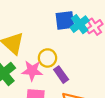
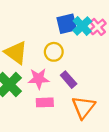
yellow circle: (47, 58) -> (54, 52), moved

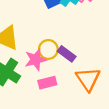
yellow circle: (54, 52) -> (48, 49), moved

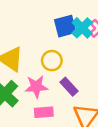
yellow circle: (48, 49) -> (52, 61), moved

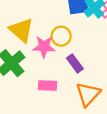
pink star: (36, 87) -> (44, 47), moved

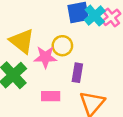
purple rectangle: (75, 63) -> (77, 73), turned 48

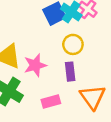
yellow circle: (62, 46) -> (73, 44), moved

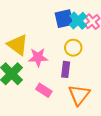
pink rectangle: (51, 101) -> (44, 90), turned 35

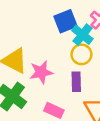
cyan cross: (78, 21) -> (82, 35), moved

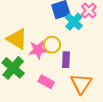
yellow circle: (81, 54) -> (52, 45), moved

